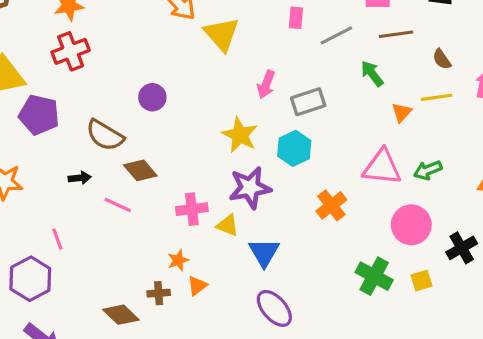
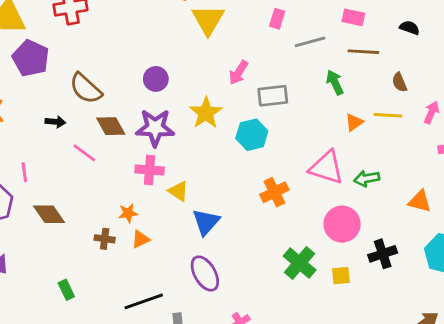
purple circle: (152, 97) -> (156, 79), moved
purple star: (250, 188) -> (155, 128), moved
brown diamond: (121, 315) -> (49, 214), moved

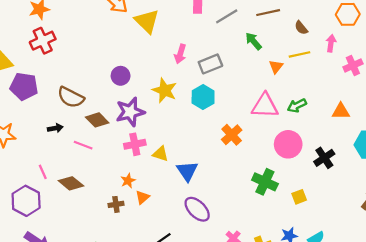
brown diamond: (49, 214) -> (71, 183), moved
yellow square: (341, 276) -> (299, 197), moved

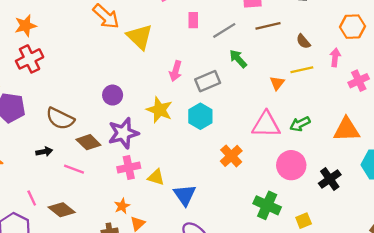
green arrow: (253, 41) -> (238, 59), moved
orange triangle: (341, 111) -> (347, 129), size x1.4

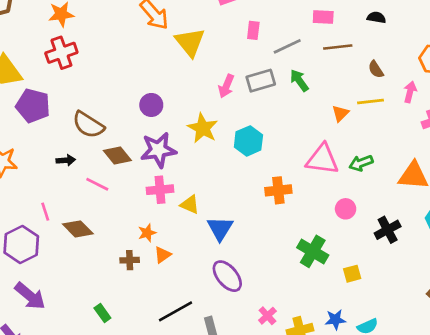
gray rectangle: (208, 81) -> (261, 81), moved
orange cross: (231, 156) -> (278, 190), turned 30
pink circle: (291, 165) -> (346, 209), size x0.6

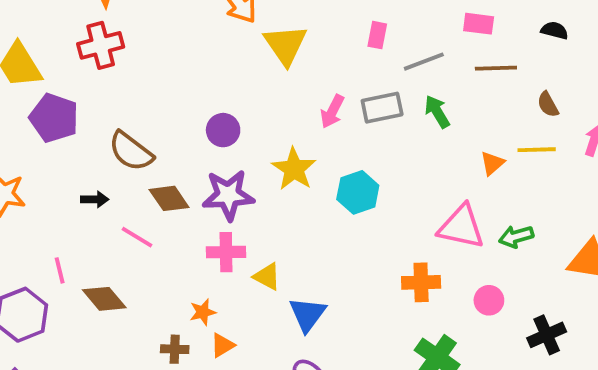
orange cross: (278, 190) -> (421, 282), moved

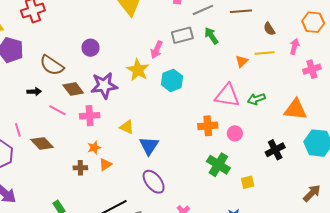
pink arrow: (332, 111) -> (157, 50), moved
purple circle: (223, 130) -> (90, 48), moved
pink cross: (226, 252) -> (90, 116), moved
pink circle: (489, 300) -> (235, 133), moved

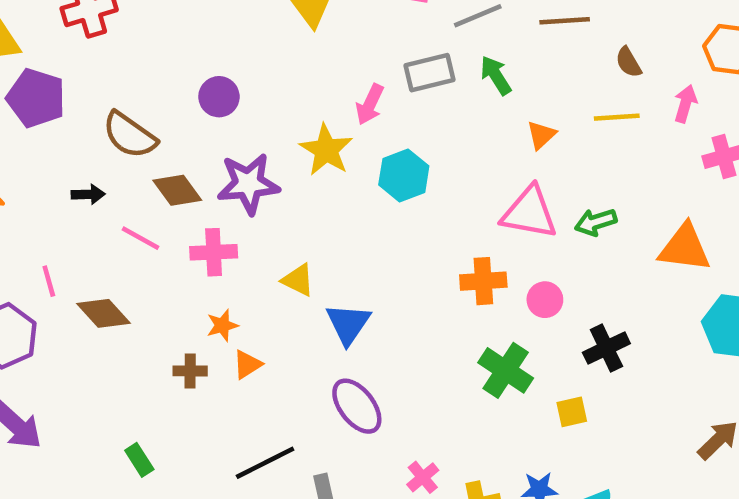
orange triangle: (242, 61) -> (541, 135), moved
black cross: (275, 150) -> (606, 348), moved

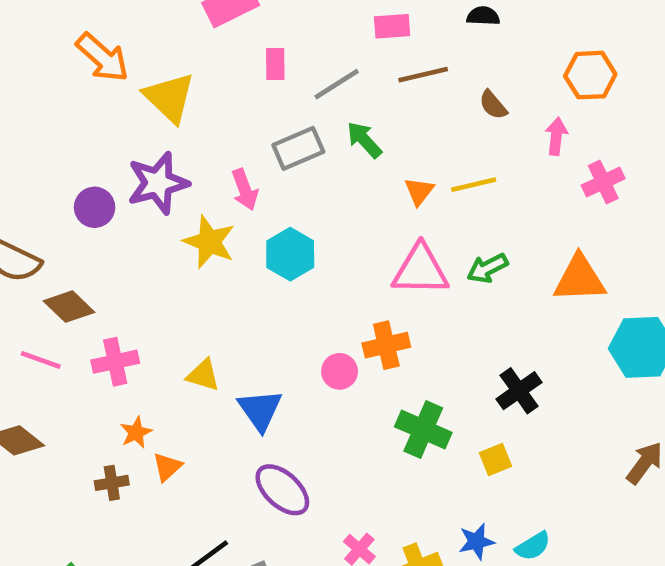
pink arrow: (370, 104) -> (245, 190), turned -36
yellow line: (617, 117) -> (474, 185), moved
purple star: (248, 184) -> (158, 183), moved
pink circle: (545, 300) -> (340, 371), moved

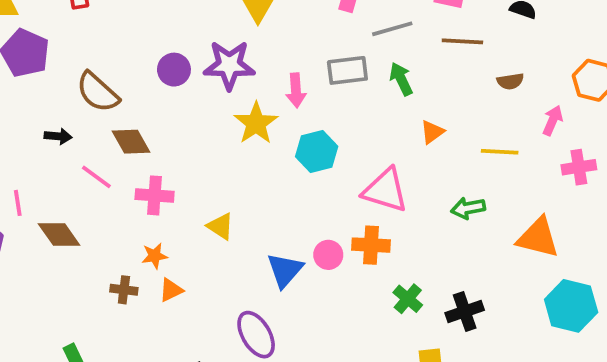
brown semicircle: (493, 105) -> (510, 81), turned -75
yellow line: (474, 185) -> (500, 152), moved
pink triangle: (420, 270) -> (385, 190), moved
blue triangle: (260, 410) -> (285, 270), moved
green cross: (423, 430) -> (408, 299), moved, size x0.7

